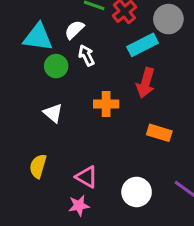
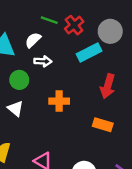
white arrow: (86, 55) -> (43, 61), turned 119
green circle: (56, 66) -> (19, 80), moved
red arrow: (146, 83) -> (108, 86), moved

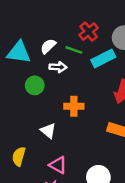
green line: (49, 20) -> (74, 50), moved
white triangle: (16, 109) -> (48, 131), moved

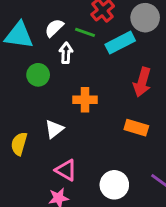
white arrow: (58, 67) -> (66, 53), turned -91
white triangle: (48, 131) -> (54, 129), turned 42
yellow semicircle: (19, 156) -> (19, 144), moved

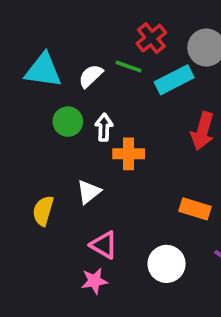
white semicircle: (54, 28) -> (91, 76), moved
white arrow: (66, 53) -> (104, 127), moved
orange rectangle: (136, 128) -> (195, 209), moved

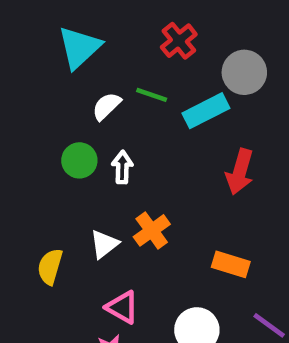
red cross: (151, 38) -> (179, 41), moved
cyan triangle: (43, 70) -> (79, 47), moved, turned -51
orange cross: (129, 154) -> (152, 230), moved, turned -36

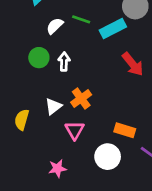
red arrow: (240, 172) -> (133, 64), turned -55
orange rectangle: (231, 264) -> (125, 130), moved
pink triangle: (122, 307) -> (75, 130), moved, turned 30

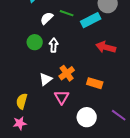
red arrow: (133, 64) -> (106, 47), turned 144
yellow semicircle: (22, 120) -> (22, 101), moved
orange rectangle: (125, 130) -> (95, 83), moved
pink star: (57, 168) -> (20, 123), moved

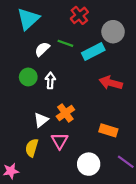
orange rectangle: (95, 83) -> (108, 130), moved
yellow semicircle: (22, 101) -> (32, 148), moved

